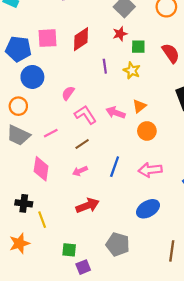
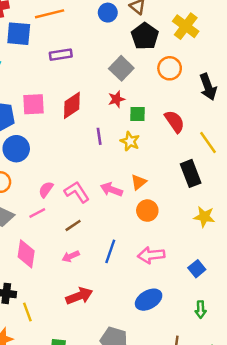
pink semicircle: (68, 93) -> (46, 190), moved

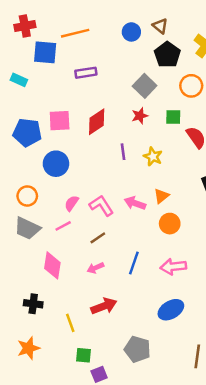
green square: (137, 114) -> (173, 117), moved
blue circle: (16, 149) -> (56, 164), moved
yellow line: (27, 312) -> (70, 323), moved

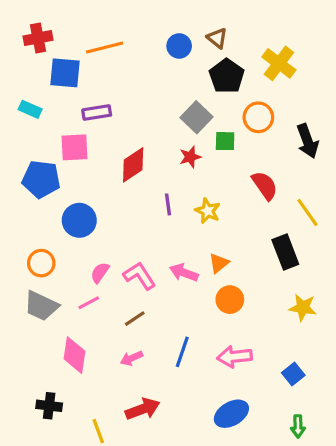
purple rectangle: (86, 73) -> (97, 113), moved
green square: (173, 117) -> (225, 141), moved
pink square: (60, 121) -> (75, 147), moved

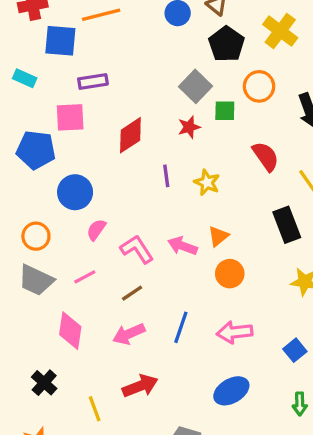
pink semicircle: (100, 273) -> (96, 230), moved
pink arrow: (132, 358) -> (129, 334), size x1.4
black cross: (49, 406) -> (44, 383), turned 35

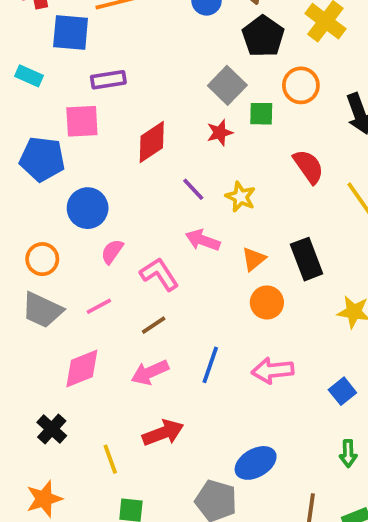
purple line: (166, 176) -> (193, 189), turned -35
black rectangle: (287, 225) -> (307, 259), moved
pink arrow: (183, 246) -> (203, 240), moved
pink diamond: (70, 331) -> (82, 369), turned 60
blue ellipse: (231, 391) -> (256, 463), moved

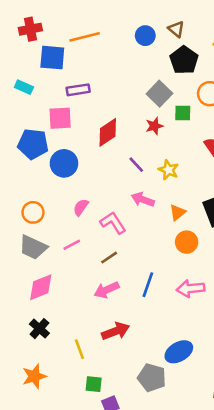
blue circle: (88, 208) -> (64, 163), moved
pink diamond: (82, 369) -> (41, 287), moved

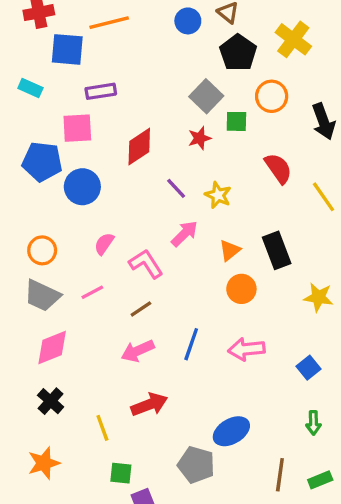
pink arrow: (143, 200) -> (185, 234), turned 115

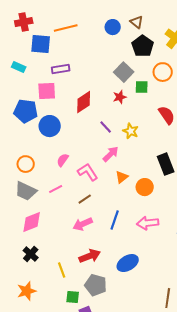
orange triangle: (230, 250) -> (122, 177), moved
blue ellipse: (231, 431) -> (128, 263), moved
gray pentagon: (196, 465) -> (96, 285), moved

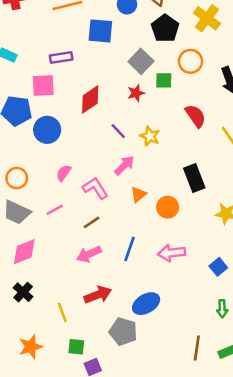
blue square: (41, 44) -> (100, 31), moved
gray pentagon: (96, 285) -> (123, 332), moved
orange star: (27, 291) -> (31, 347), moved

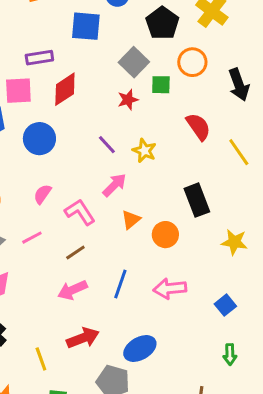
red diamond: (90, 99) -> (65, 89), moved
blue circle: (47, 130) -> (39, 139), moved

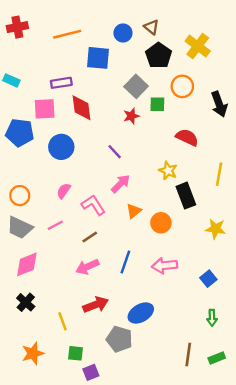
red diamond: (65, 89) -> (81, 108), turned -64
red semicircle: (198, 127) -> (187, 137), turned -30
yellow star: (144, 151) -> (168, 171), moved
yellow line: (239, 152) -> (219, 174), moved, turned 45

